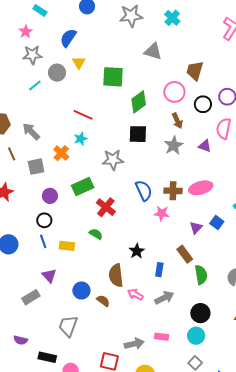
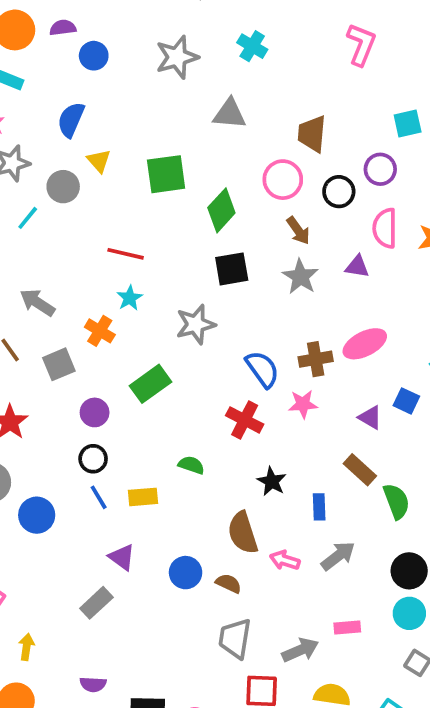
red cross: (106, 207) -> (245, 420), moved
purple triangle: (196, 228) -> (370, 417), turned -32
gray trapezoid: (68, 326) -> (235, 639), moved

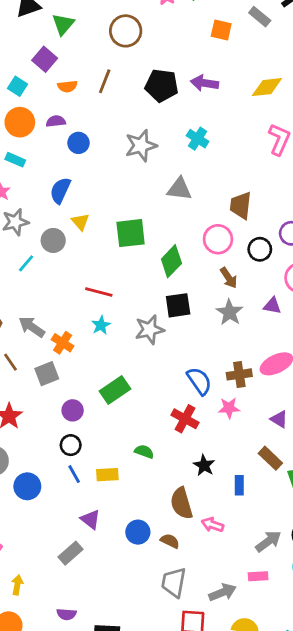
gray star: (196, 324) -> (150, 330), moved
orange cross: (100, 331) -> (63, 343), moved
gray arrow: (338, 556) -> (268, 541), moved

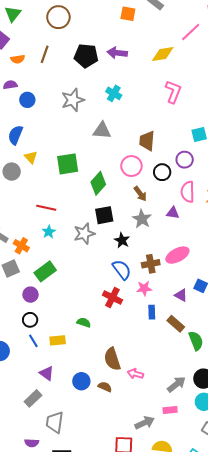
green rectangle: (115, 390) -> (45, 271), moved
black star: (204, 465) -> (122, 240), moved
blue rectangle: (239, 485) -> (152, 312), moved
gray trapezoid: (174, 582) -> (55, 422), moved

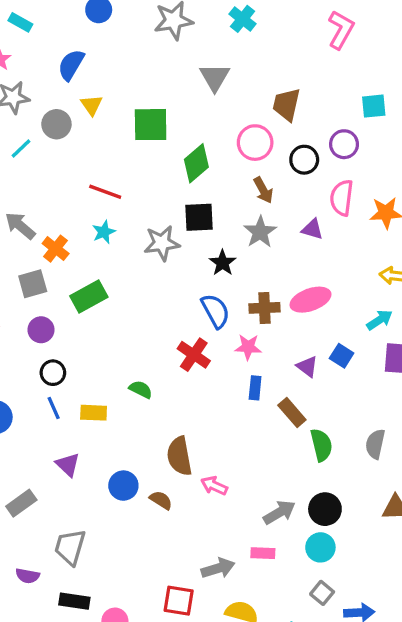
gray triangle: (102, 131) -> (215, 77), turned 48
purple circle: (30, 295) -> (41, 330), moved
gray rectangle: (33, 398) -> (21, 503), moved

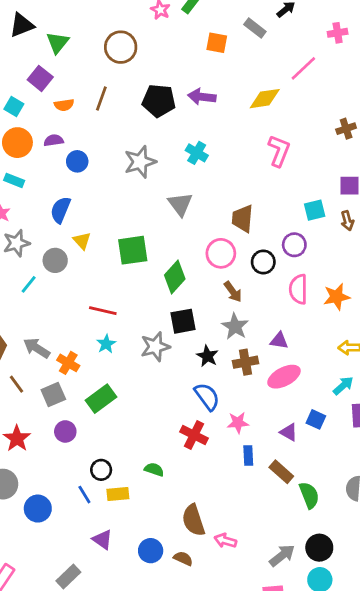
purple triangle: (312, 229) -> (279, 341), moved
brown cross: (264, 308) -> (245, 362), moved
black circle: (53, 373) -> (101, 470), moved

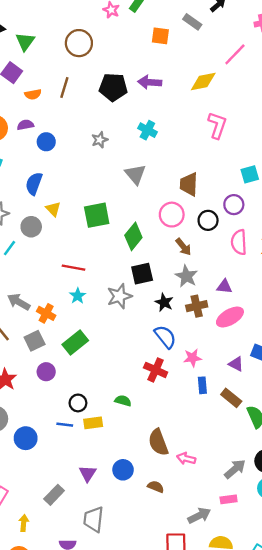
gray star: (140, 162) -> (100, 140), size x0.6
blue line: (84, 495) -> (65, 425), turned -49
purple triangle: (102, 540) -> (88, 473), moved, turned 30
brown semicircle: (183, 559) -> (156, 487), moved

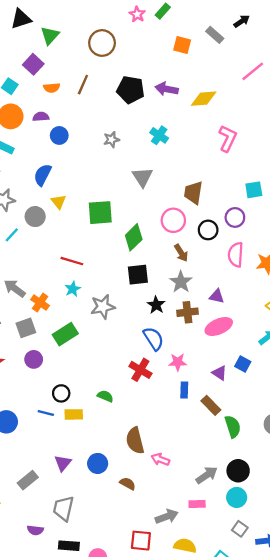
yellow diamond: (203, 81) -> (204, 99), moved
gray star: (119, 296) -> (103, 307), moved

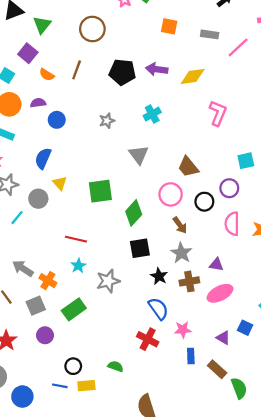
gray rectangle: (215, 35) -> (210, 34), moved, turned -30
orange semicircle: (52, 88) -> (47, 75), turned 40
cyan cross: (159, 135) -> (152, 114), turned 30
brown trapezoid: (193, 193) -> (188, 167), turned -45

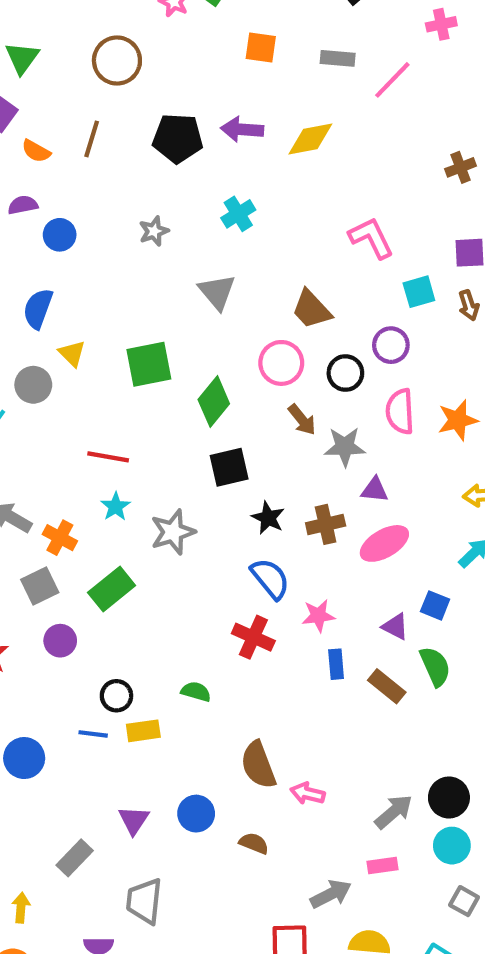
pink L-shape: (218, 113) -> (371, 238), moved, turned -45
gray star: (181, 253) -> (345, 447), moved, turned -30
green semicircle: (239, 388) -> (435, 666), moved

